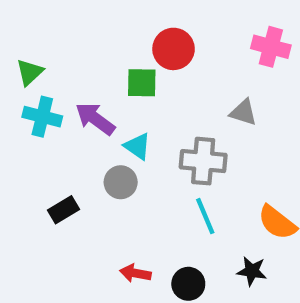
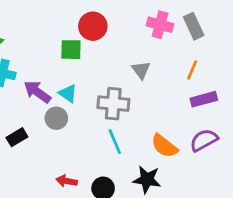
gray triangle: (243, 112) -> (141, 70), turned 36
purple arrow: (95, 119) -> (37, 92), moved
black star: (252, 271) -> (147, 180), size x1.4

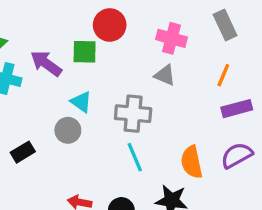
pink cross: (160, 25) -> (172, 38), moved
gray triangle: (141, 70) -> (165, 75), turned -30
purple arrow: (37, 92) -> (46, 63), moved
orange semicircle: (164, 146) -> (192, 162), turned 40

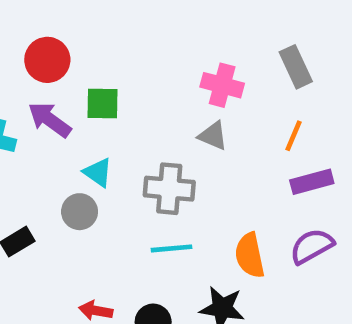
red circle: (110, 25) -> (47, 60), moved
cyan line: (135, 157) -> (172, 248), turned -72

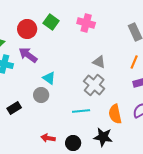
pink cross: (222, 85) -> (86, 23), moved
green square: (103, 104) -> (51, 22), moved, turned 35
gray cross: (169, 189) -> (94, 85), moved, turned 35

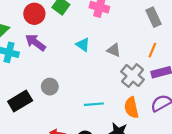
cyan triangle: (49, 78) -> (83, 45), moved
gray cross: (94, 85) -> (133, 76), moved
black rectangle: (14, 108) -> (20, 101), size x1.5

